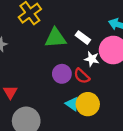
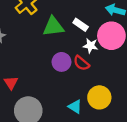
cyan triangle: (72, 104) -> (75, 107), moved
yellow circle: (88, 104) -> (99, 97), moved

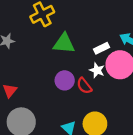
white rectangle: (81, 25) -> (102, 48), moved, turned -72

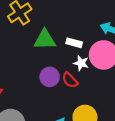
white rectangle: (102, 48) -> (74, 43), moved, turned 48

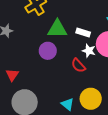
purple circle: (50, 77) -> (48, 51), moved

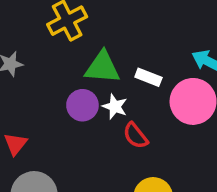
white star: (89, 51) -> (115, 107), moved

